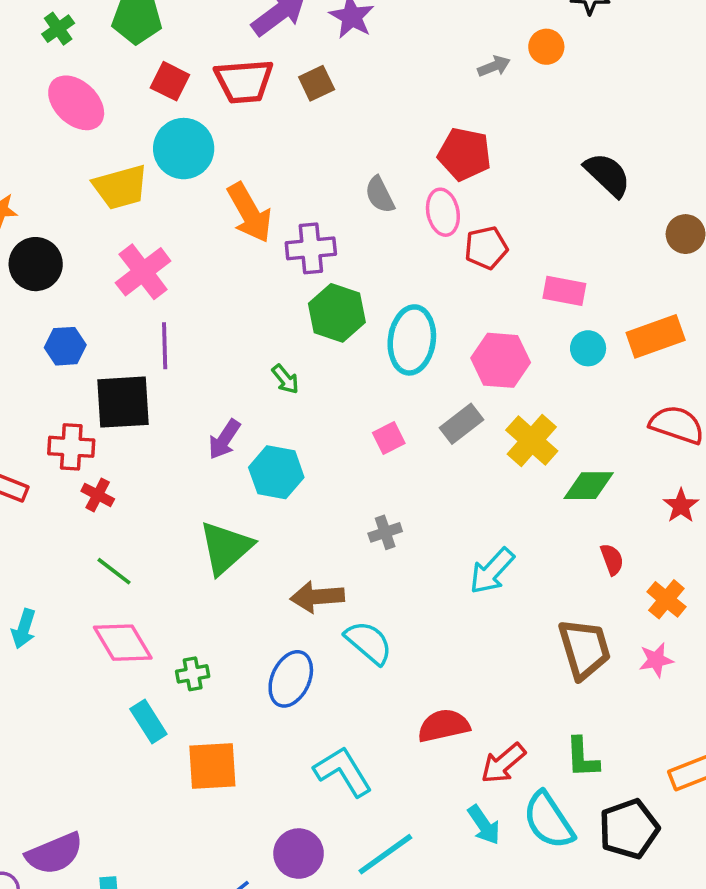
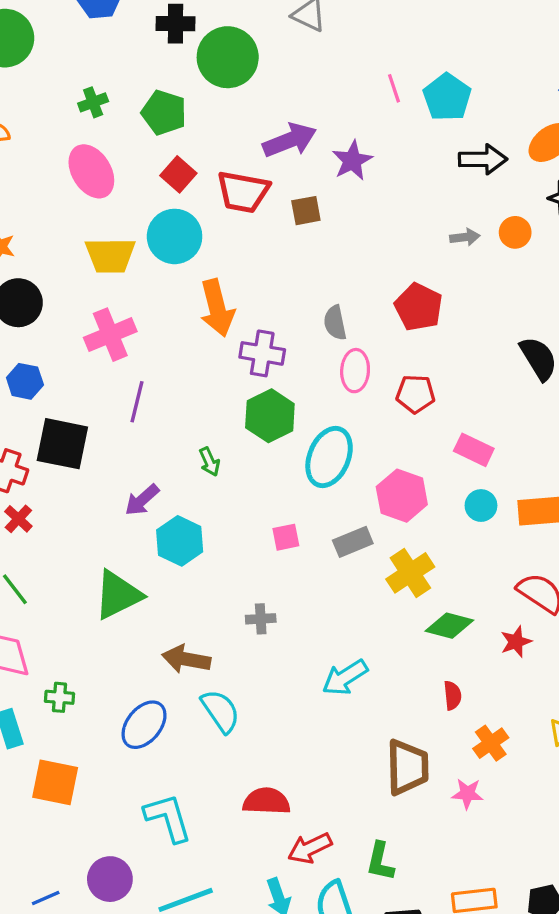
pink ellipse: (443, 212) -> (355, 371), moved
purple line: (165, 346) -> (137, 402), moved
red star: (681, 506) -> (516, 642), moved

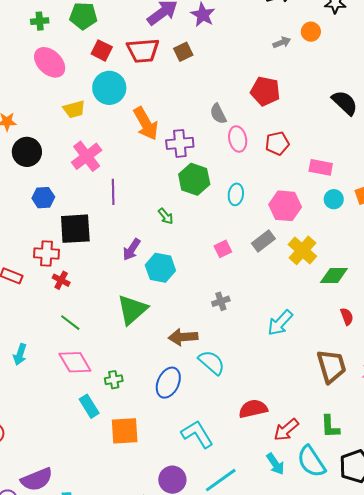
green cross: (93, 102) -> (40, 21), turned 30
yellow trapezoid: (110, 255) -> (74, 109), size x0.7
cyan ellipse: (329, 457) -> (236, 194), size x0.6

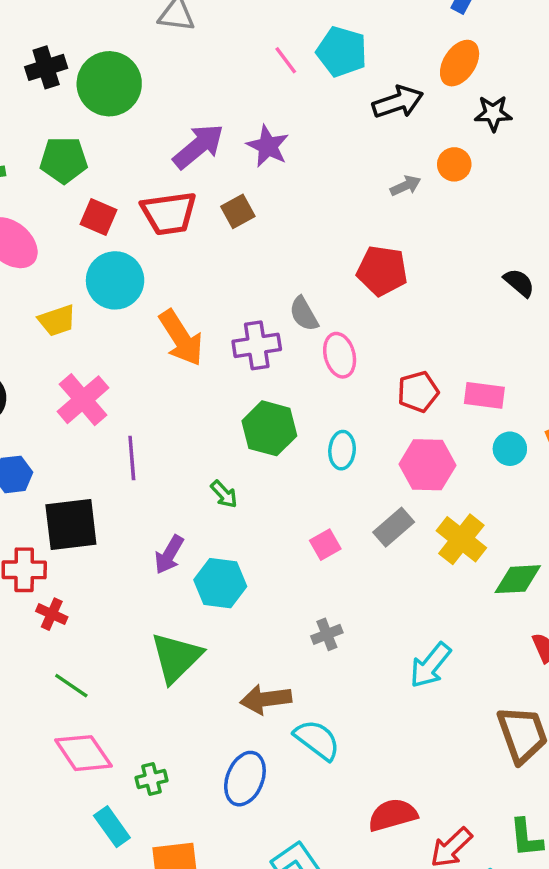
black semicircle: (345, 103) -> (519, 283), size x0.7
purple cross: (180, 143) -> (257, 345), moved
red pentagon: (277, 143) -> (418, 392), moved

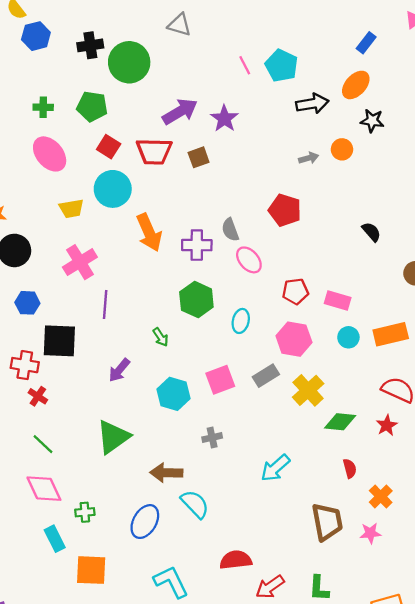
pink ellipse: (340, 355) -> (249, 260), turned -36
pink square: (325, 545) -> (220, 380), size x1.5
cyan hexagon: (220, 583) -> (174, 394), moved

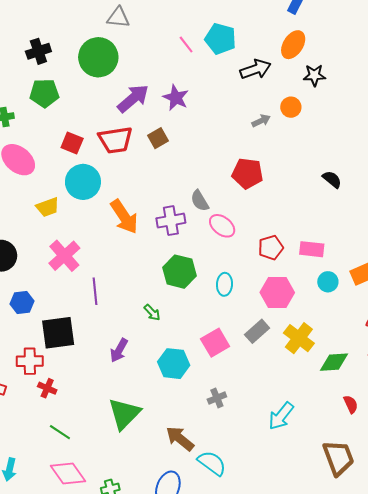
green circle: (129, 62) -> (98, 57), moved
green pentagon: (92, 106) -> (44, 93), moved
brown arrow: (166, 473) -> (180, 439), turned 48

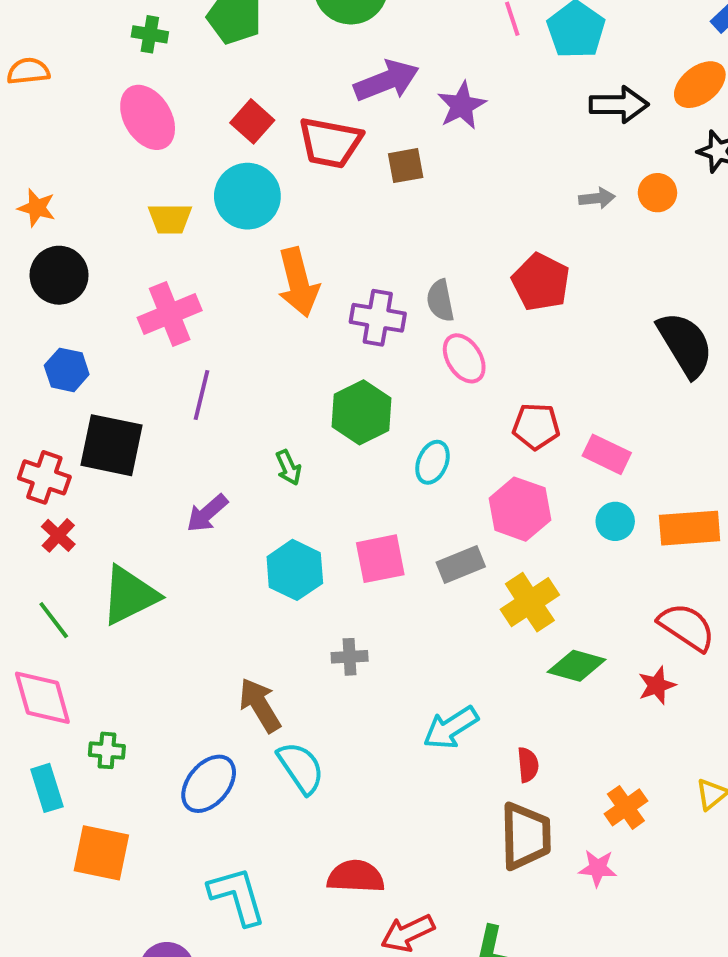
black semicircle: (332, 179) -> (685, 344), size x1.8
red semicircle: (351, 404) -> (528, 765), moved
green triangle: (124, 414) -> (130, 595), moved

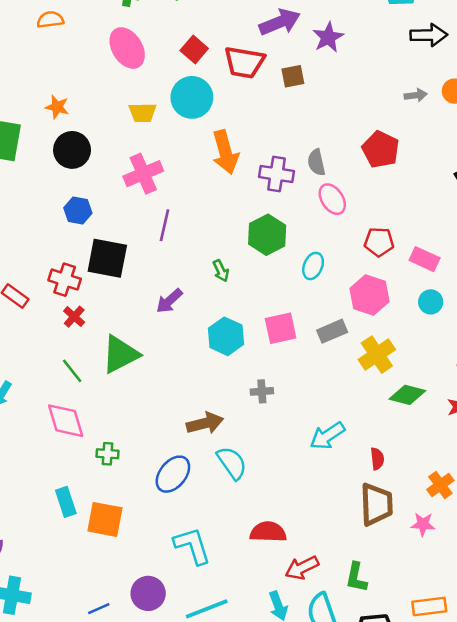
brown arrow: (260, 705) -> (205, 423), turned 108
cyan rectangle: (47, 788) -> (66, 502), moved

